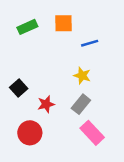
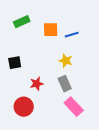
orange square: (63, 23) -> (51, 30), moved
black square: (19, 88) -> (15, 63), moved, turned 32
gray rectangle: (81, 104) -> (65, 84), turned -63

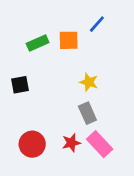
green rectangle: (22, 22) -> (38, 43), moved
blue line: (72, 35) -> (97, 24), moved, turned -32
red star: (37, 84) -> (71, 143), moved

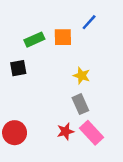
black square: (20, 85) -> (18, 68), moved
red circle: (32, 144) -> (15, 133), moved

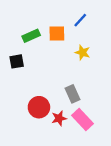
yellow star: (82, 76) -> (82, 52), moved
red circle: (15, 133) -> (39, 107), moved

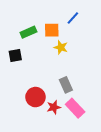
yellow star: (82, 52) -> (61, 47), moved

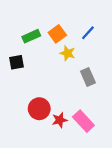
blue line: (73, 18) -> (88, 33), moved
orange square: (52, 30) -> (57, 34), turned -35
gray rectangle: (66, 85) -> (88, 77), moved

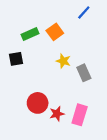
blue line: (88, 33) -> (84, 13), moved
yellow star: (68, 53) -> (63, 61), moved
pink rectangle: (83, 121) -> (80, 115), turned 60

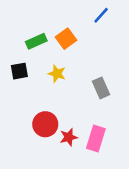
yellow star: (63, 61) -> (57, 74), moved

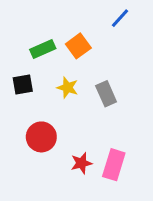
gray rectangle: (101, 88) -> (106, 94), moved
red circle: (45, 124) -> (41, 137), moved

